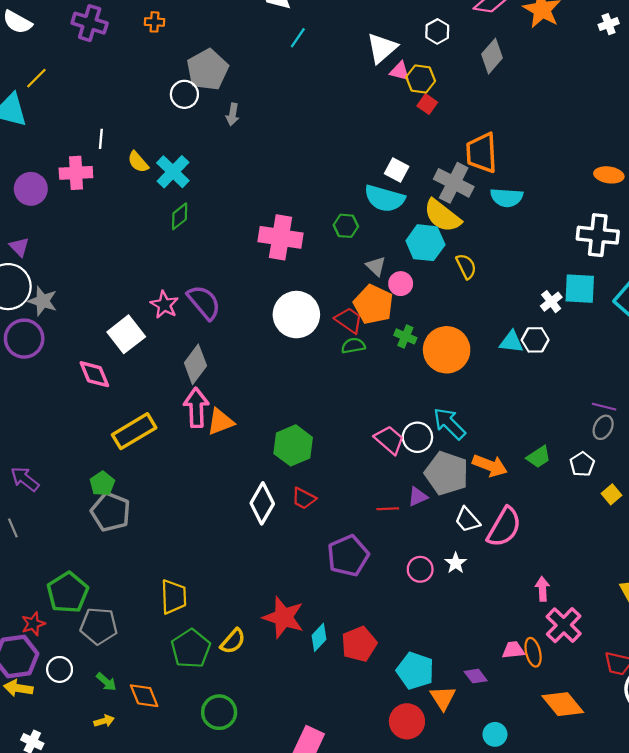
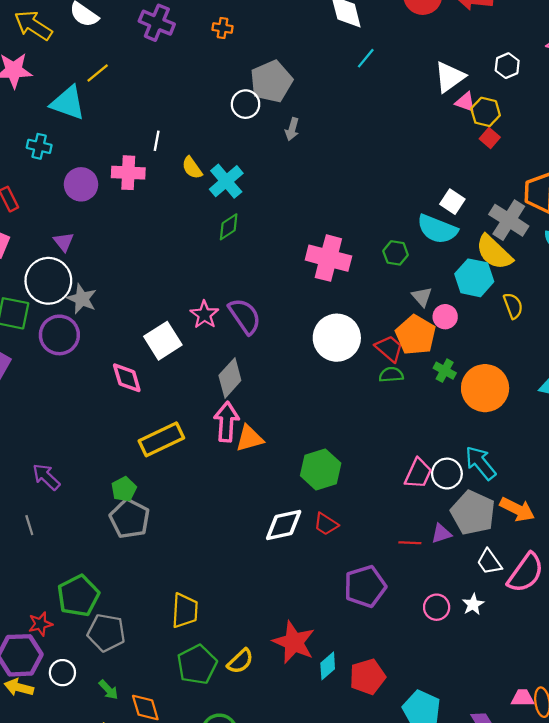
pink trapezoid: (389, 440) -> (418, 473), turned 68
white diamond: (262, 503) -> (284, 525), turned 42

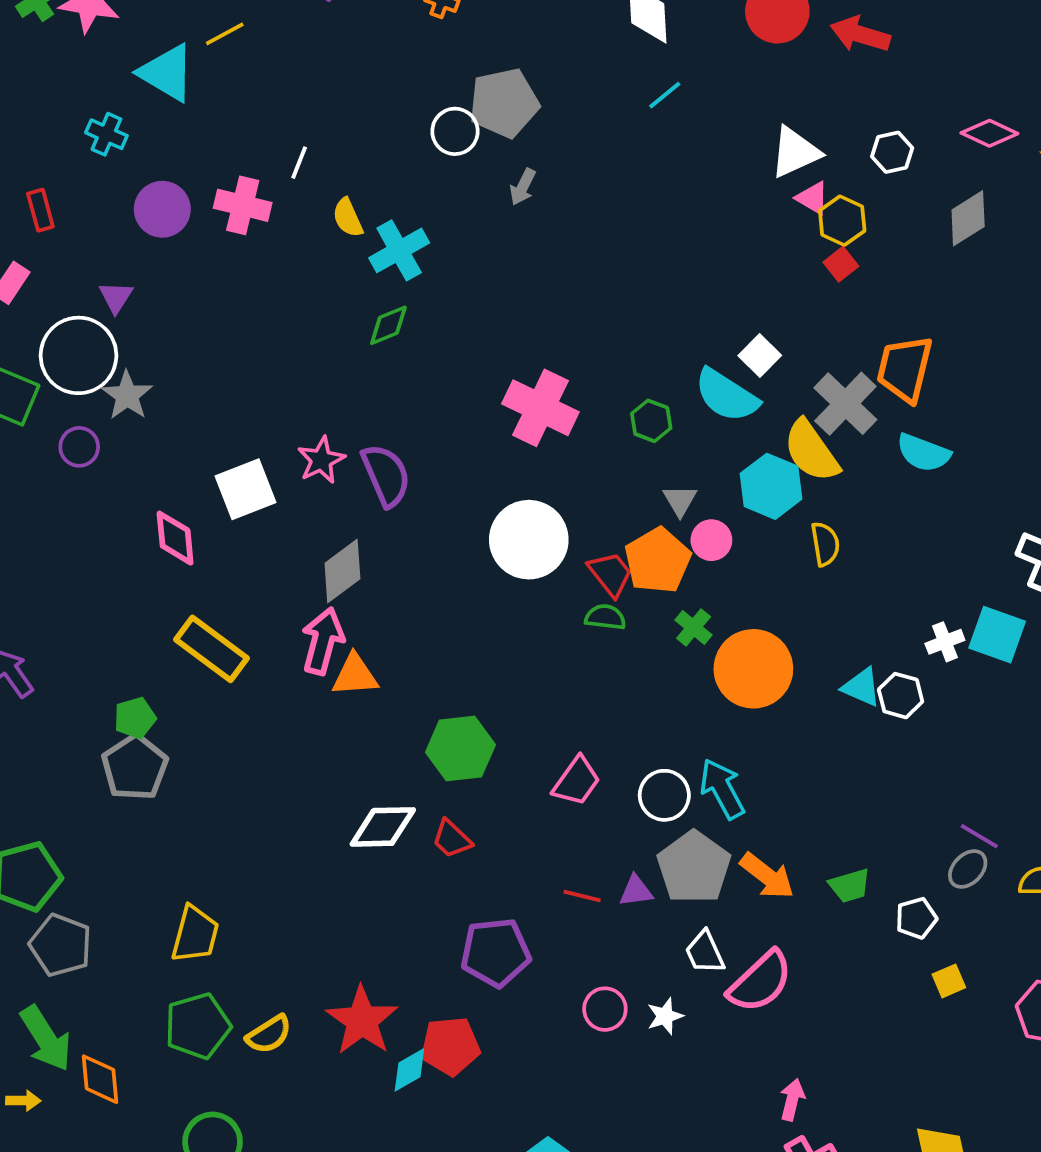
purple circle: (59, 335) -> (79, 447), size x0.6
yellow rectangle: (161, 439) -> (211, 649), turned 51
pink trapezoid: (418, 473) -> (577, 781), moved
red pentagon: (367, 677) -> (450, 1046), moved
green arrow: (108, 690) -> (46, 1039), size x1.8

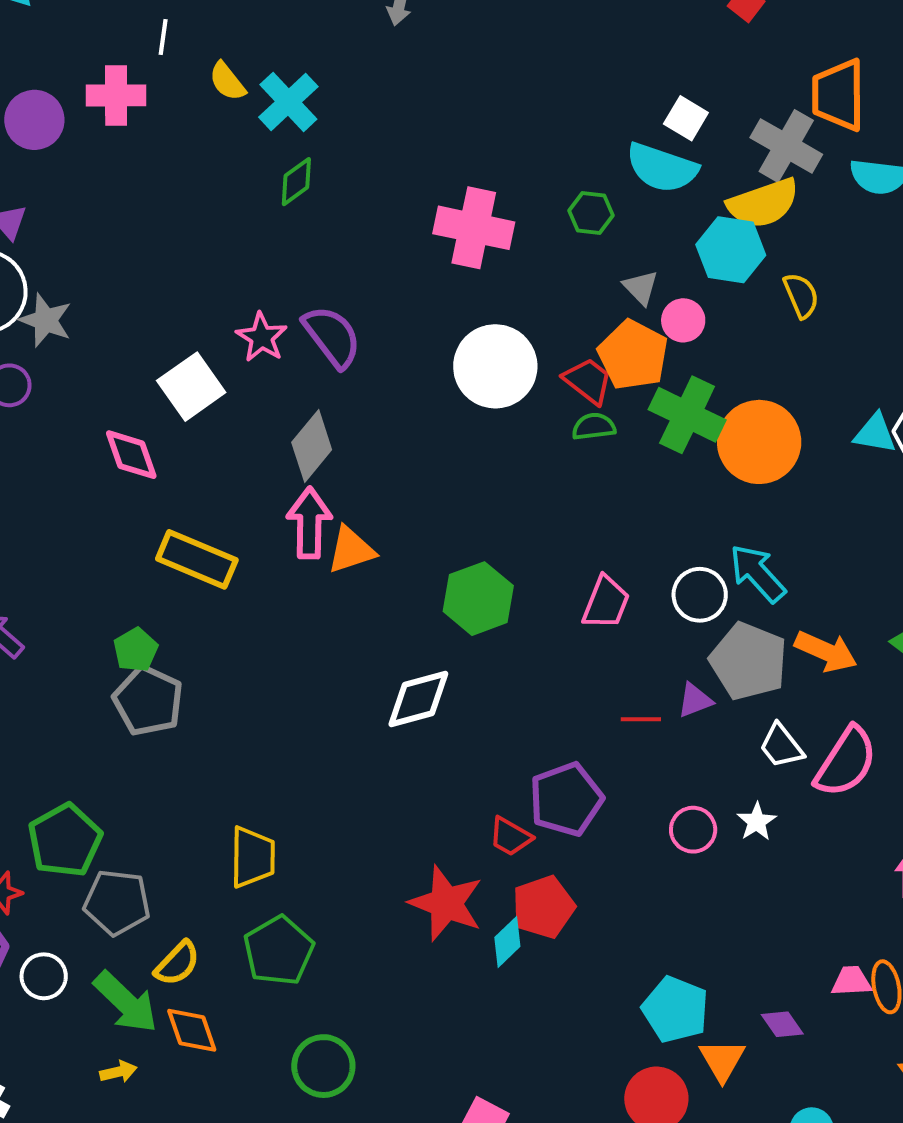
yellow semicircle: (811, 451) -> (763, 203), turned -60
green cross: (694, 627) -> (687, 415), size x1.8
red trapezoid: (452, 839) -> (510, 837), moved
yellow semicircle: (269, 1034) -> (177, 963), moved

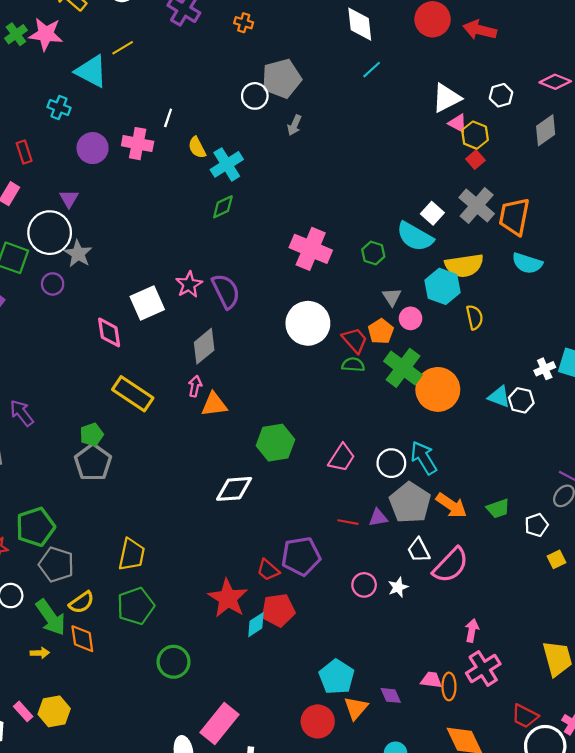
gray cross: (786, 146) -> (477, 206), moved
orange pentagon: (633, 355) -> (381, 331), size x0.7
pink arrow: (309, 523) -> (195, 386), size x0.6
green circle: (323, 1066) -> (174, 662), moved

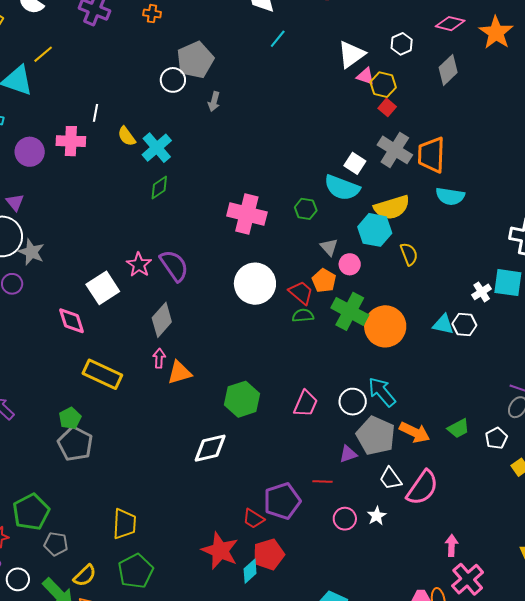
red line: (348, 522) -> (322, 481), moved
gray pentagon: (56, 564) -> (56, 544), size x0.7

